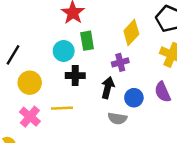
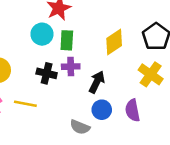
cyan circle: (64, 51) -> (42, 34), moved
purple cross: (120, 62) -> (71, 67), moved
black arrow: (108, 88) -> (97, 82), moved

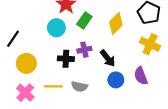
green rectangle: (67, 40) -> (84, 20), moved, turned 42
black arrow: (97, 82) -> (108, 58), turned 126
gray semicircle: (80, 127) -> (79, 86), moved

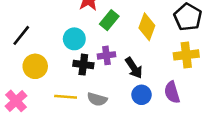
yellow diamond: (116, 23) -> (147, 27), turned -30
cyan circle: (56, 28) -> (74, 39), moved
yellow cross: (150, 44) -> (186, 55), turned -36
pink cross: (25, 93) -> (16, 101), moved

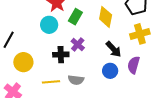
cyan circle: (74, 39) -> (49, 25), moved
purple cross: (106, 55) -> (78, 44), turned -32
black arrow: (134, 68) -> (114, 49), moved
purple semicircle: (172, 92) -> (134, 65), turned 42

